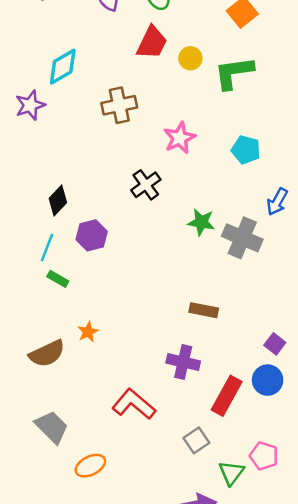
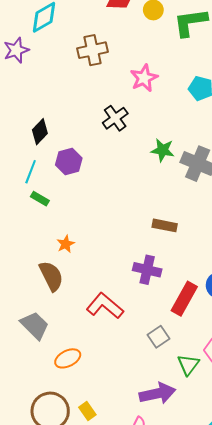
brown semicircle: (47, 354) -> (51, 276), moved, turned -92

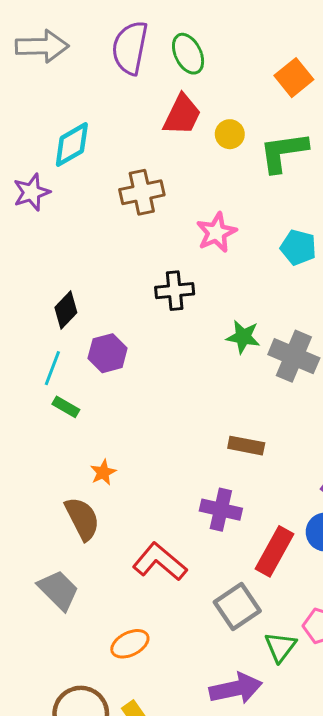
black cross: (115, 118) -> (175, 291), turned 30
gray square: (158, 337) -> (237, 607), size x1.4
orange ellipse: (68, 358) -> (130, 644), moved

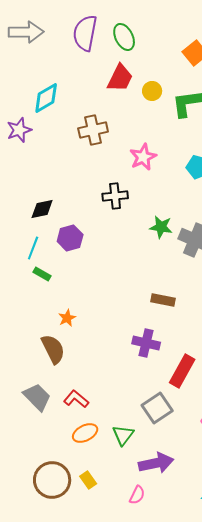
black diamond: (66, 310) -> (42, 209), turned 35
red L-shape: (160, 562) -> (76, 399), moved, size x0.7
green triangle: (280, 647) -> (123, 435), moved

